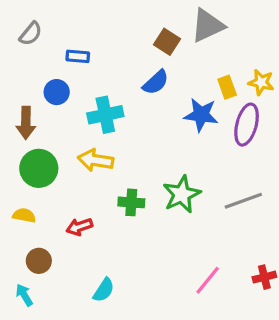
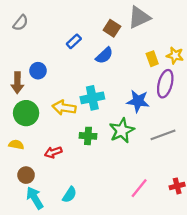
blue rectangle: (78, 56) -> (74, 41), moved, turned -48
blue circle: (57, 92) -> (38, 71), moved
cyan cross: (105, 115) -> (92, 98), moved
blue star: (201, 115) -> (138, 101), moved
cyan arrow: (24, 295) -> (35, 198), moved, size x1.5

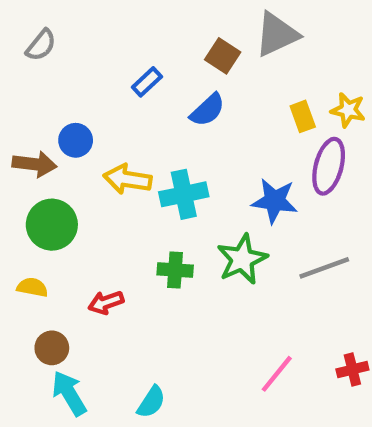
brown arrow: (17, 83) -> (35, 164), turned -84
yellow arrow: (64, 108) -> (128, 179), moved
cyan semicircle: (70, 195) -> (151, 402), moved

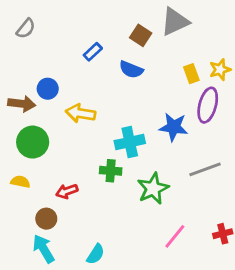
blue semicircle: (208, 110) -> (131, 70), turned 65
yellow star: (348, 110) -> (220, 70), turned -30
cyan cross: (184, 194) -> (130, 142), moved
green star: (242, 259) -> (153, 189), moved
brown circle: (52, 348) -> (46, 219), moved

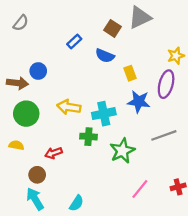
yellow rectangle: (191, 74) -> (130, 73), moved
yellow arrow: (81, 113) -> (69, 107), moved

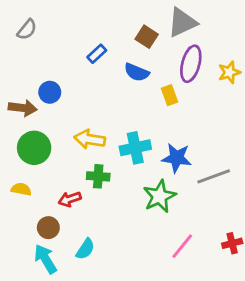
purple ellipse: (166, 84) -> (191, 64), moved
blue star: (139, 102) -> (177, 158), moved
green cross: (88, 137) -> (98, 176), moved
cyan semicircle: (76, 203) -> (85, 249), moved

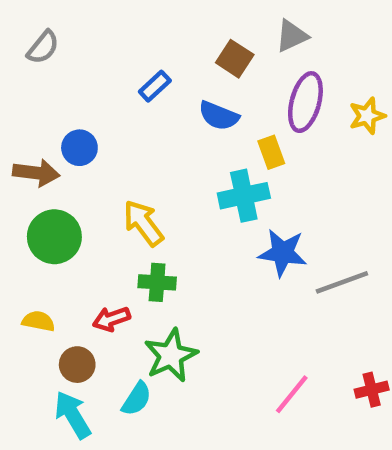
gray triangle: (182, 22) -> (292, 36), size x0.7
yellow arrow: (90, 139) -> (143, 223), turned 44
cyan cross: (135, 148) -> (244, 196), moved
yellow semicircle: (21, 189) -> (38, 321), moved
green star: (159, 196) -> (171, 355), moved

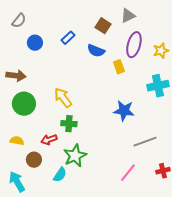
blue circle: (79, 148) -> (35, 43), moved
cyan cross: (244, 196) -> (158, 86), moved
gray line: (342, 282) -> (145, 142), moved
cyan arrow: (73, 415) -> (17, 182), moved

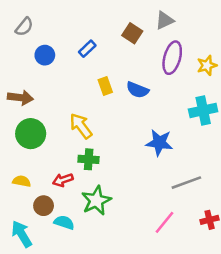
blue semicircle: (96, 51) -> (137, 90), moved
yellow rectangle: (119, 67) -> (105, 86), moved
cyan semicircle: (60, 175) -> (64, 222), moved, turned -105

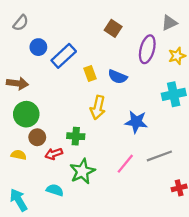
gray triangle: (164, 20) -> (169, 23), moved
blue rectangle: (87, 49) -> (64, 56), moved, size x1.6
yellow arrow: (81, 126) -> (98, 108), moved, turned -130
brown circle: (44, 206) -> (37, 137), moved
pink line: (164, 222) -> (125, 164), moved

